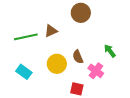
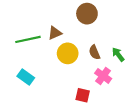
brown semicircle: (78, 57) -> (94, 52), moved
yellow circle: (57, 64) -> (68, 53), moved

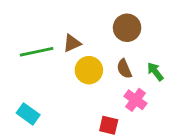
brown circle: (87, 14) -> (127, 28), moved
cyan rectangle: (26, 77) -> (28, 114), moved

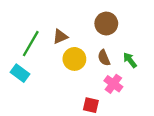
green line: (37, 52) -> (31, 44), turned -48
cyan rectangle: (28, 114) -> (20, 73), moved

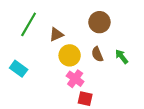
green line: (31, 44) -> (29, 24), moved
pink cross: (113, 84) -> (75, 79), moved

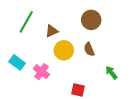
green arrow: (122, 57) -> (111, 73), moved
pink cross: (75, 79) -> (41, 72), moved

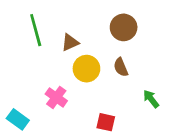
green line: (26, 22) -> (36, 30), turned -45
cyan rectangle: (17, 62) -> (18, 119), moved

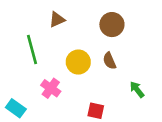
green line: (36, 30) -> (32, 50), moved
brown triangle: (70, 43) -> (57, 20), moved

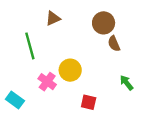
brown semicircle: (109, 61) -> (114, 44), moved
yellow circle: (78, 62) -> (70, 70), moved

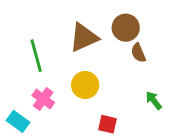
brown triangle: (53, 18) -> (84, 37), moved, size x1.6
pink cross: (47, 82) -> (43, 99), moved

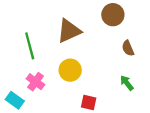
brown circle: (126, 28) -> (113, 15), moved
brown semicircle: (138, 53) -> (128, 48), moved

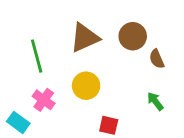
brown circle: (113, 15) -> (133, 36), moved

